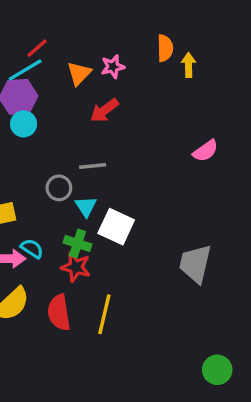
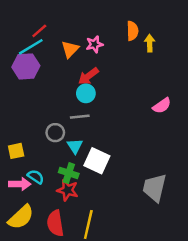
cyan circle: (24, 124) -> (86, 93), moved

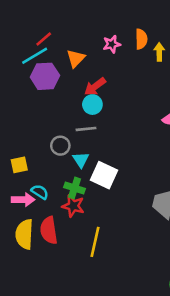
pink star: (94, 44) -> (112, 44), moved
purple hexagon: (26, 66) -> (45, 76), moved
yellow semicircle: (21, 217) -> (24, 234), turned 136
red semicircle: (55, 223) -> (49, 230), moved

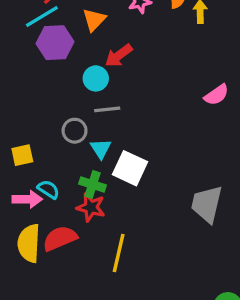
cyan circle: (92, 105) -> (96, 78), moved
red semicircle: (49, 230) -> (60, 238), turned 76

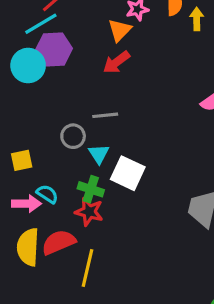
orange triangle: (94, 20) -> (120, 30), moved
cyan circle: (96, 78) -> (28, 66), moved, size x1.4
yellow line: (119, 253) -> (87, 268), moved

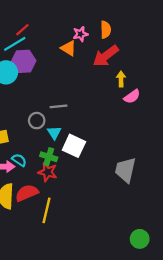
yellow arrow: (197, 19) -> (121, 79), moved
orange triangle: (120, 30) -> (68, 48), turned -42
red arrow: (116, 62) -> (106, 56), moved, size x1.4

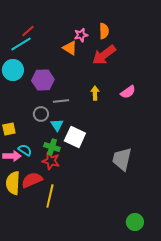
purple hexagon: (23, 61) -> (43, 80), moved
yellow arrow: (121, 79) -> (95, 93), moved

